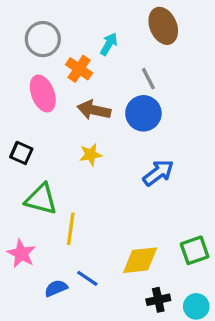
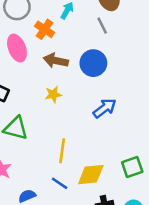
gray line: (148, 79) -> (102, 26), moved
yellow line: (71, 229) -> (62, 151), moved
blue line: (87, 278) -> (60, 183), moved

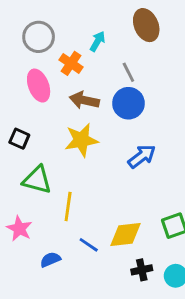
gray line: (102, 26) -> (128, 72), moved
yellow star: (53, 94) -> (81, 140), size x1.6
yellow line: (62, 151) -> (68, 206), moved

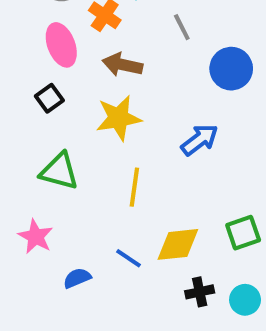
blue circle: (128, 103) -> (231, 69), moved
black square: (19, 139) -> (49, 98), moved, turned 30
yellow line: (68, 206) -> (134, 187), moved

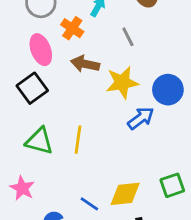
blue circle: (231, 69) -> (168, 90), moved
black square: (49, 98) -> (32, 88), size x1.5
yellow star: (119, 118) -> (122, 82), moved
yellow line: (134, 187) -> (78, 140), moved

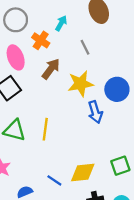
brown arrow: (85, 64) -> (51, 69), turned 115
blue arrow: (141, 118) -> (95, 112), turned 110

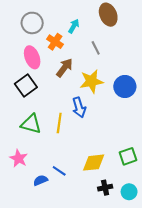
blue arrow: (95, 112) -> (79, 107), moved
blue line: (54, 180) -> (59, 171), moved

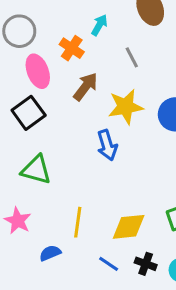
gray circle: (32, 23) -> (19, 31), moved
yellow line: (59, 123) -> (78, 222), moved
blue line: (59, 171) -> (109, 264), moved
black cross: (105, 188) -> (146, 264), turned 32

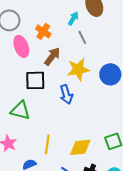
cyan arrow: (99, 25) -> (73, 18), moved
black square: (29, 113) -> (35, 80), moved, turned 35

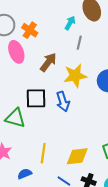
orange cross: (43, 31) -> (30, 30), moved
gray line: (82, 37) -> (79, 43), turned 40
black square: (35, 80) -> (36, 98), moved

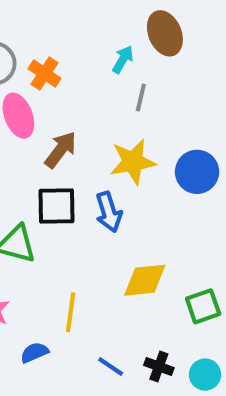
brown arrow: (48, 62) -> (61, 150), moved
yellow diamond: (77, 156) -> (145, 280), moved

